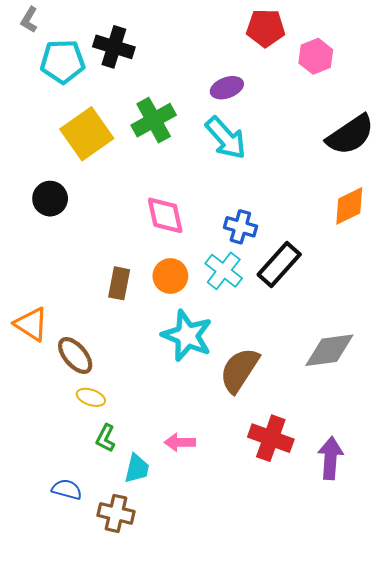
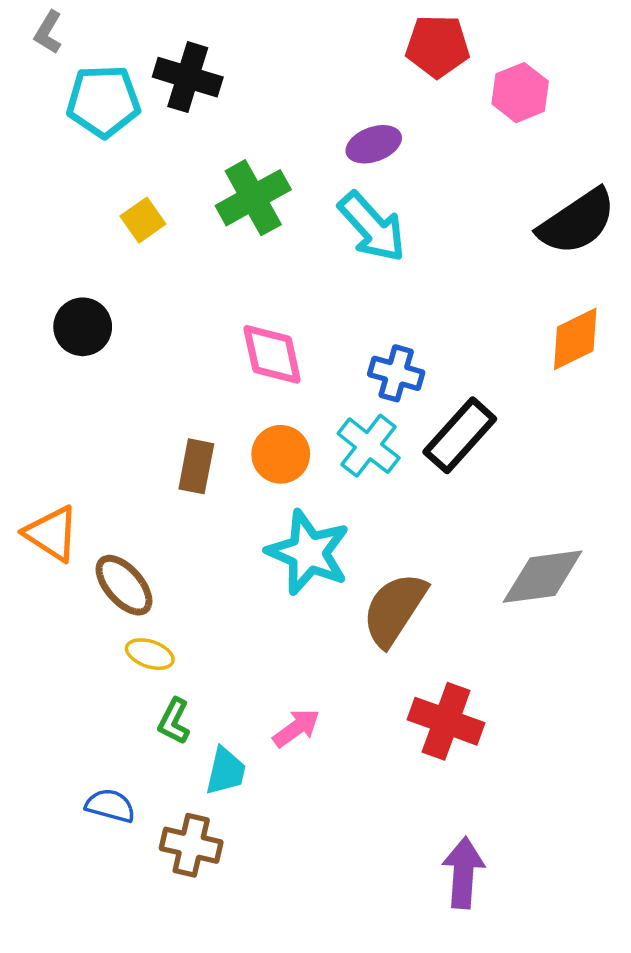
yellow square: (87, 134) -> (143, 220), size x0.5
pink arrow: (180, 442) -> (296, 728), turned 144
purple arrow: (330, 458) -> (463, 873), moved

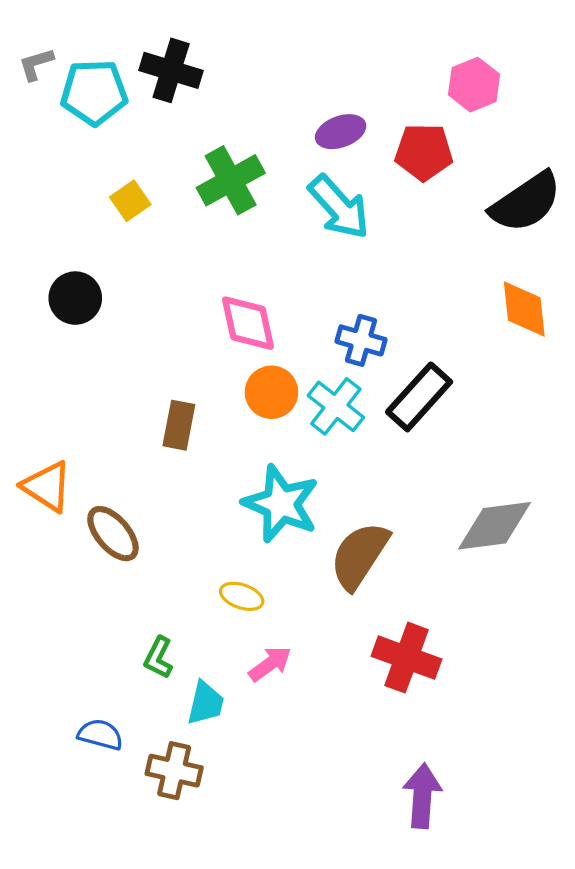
gray L-shape: (48, 32) -> (36, 64), moved, turned 42
red pentagon: (437, 46) -> (424, 152), moved
orange diamond: (575, 339) -> (524, 309), turned -70
orange circle: (281, 454) -> (272, 392), moved
yellow ellipse: (150, 654) -> (242, 596), moved

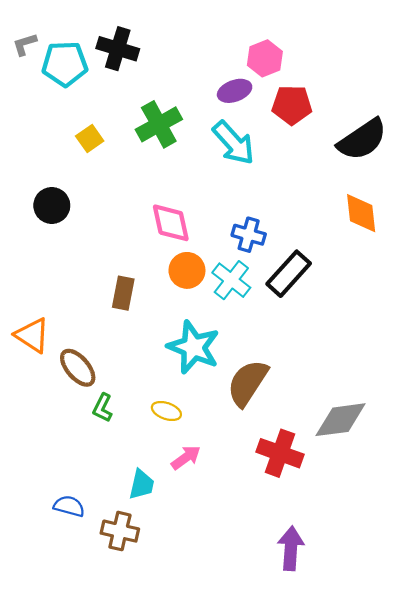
pink hexagon: (474, 85) -> (265, 58), moved
gray diamond: (494, 526) -> (341, 420), moved
green L-shape: (158, 658) -> (103, 408), moved

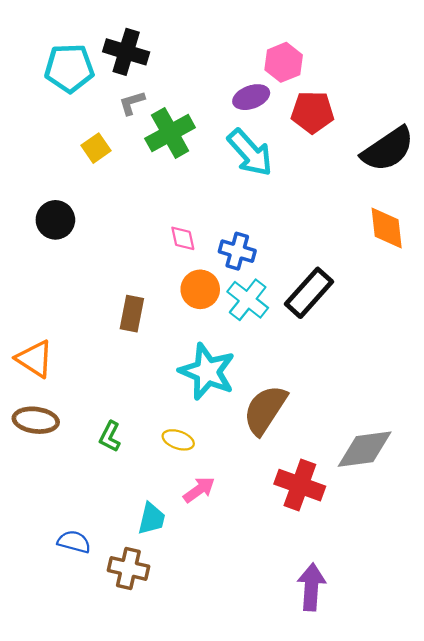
gray L-shape: (25, 44) -> (132, 103), moved
pink diamond: (171, 223) -> (183, 238), size x0.6
blue cross: (249, 235) -> (237, 251), moved
brown ellipse: (78, 368) -> (36, 420), moved, turned -42

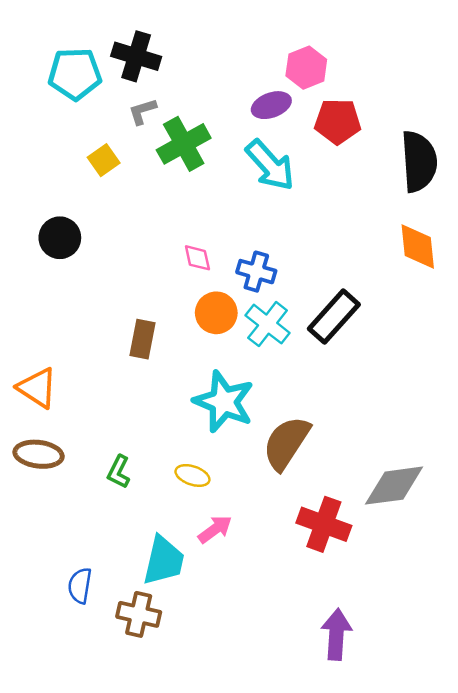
black semicircle: (388, 149) -> (419, 161), turned -60
cyan trapezoid: (152, 519) -> (164, 561), size x1.4
blue semicircle: (74, 542) -> (80, 586), turned -96

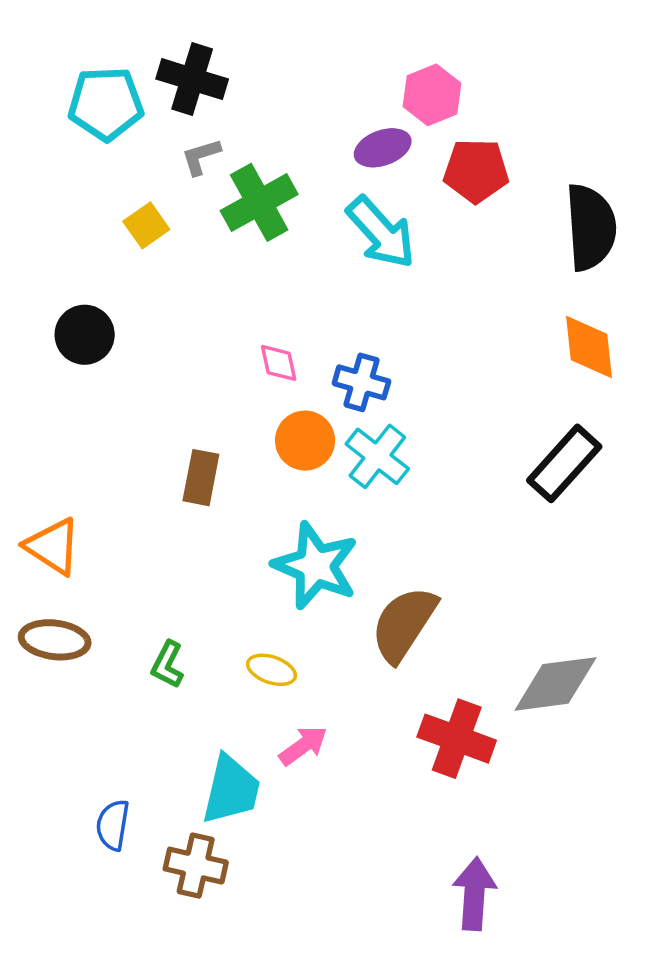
black rectangle: (334, 317) -> (564, 463), moved

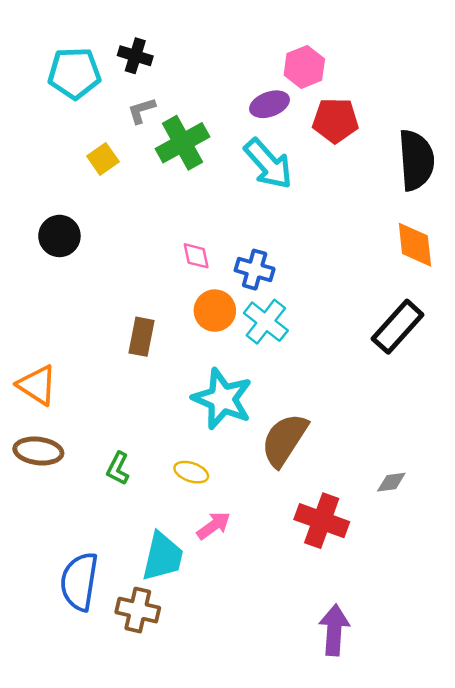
black cross: (192, 79) -> (135, 56), size x0.7
gray diamond: (555, 684) -> (391, 482), size x0.5
blue semicircle: (113, 825) -> (79, 582), size x1.6

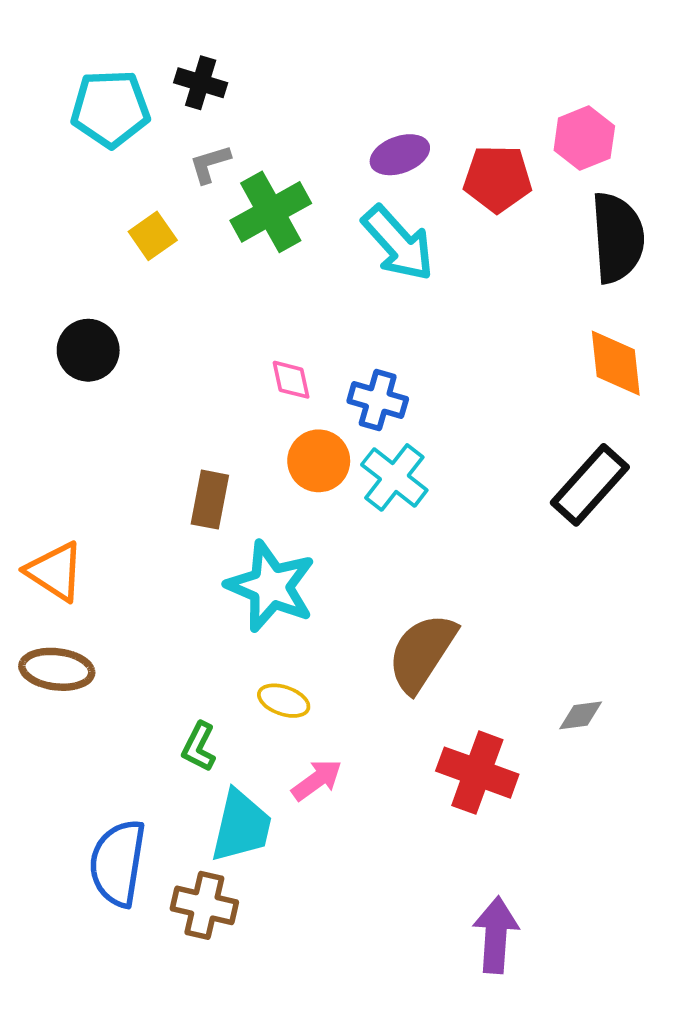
pink hexagon: (304, 67) -> (584, 138), moved
cyan star: (222, 399) -> (271, 586), moved
green L-shape: (118, 468) -> (199, 747), moved

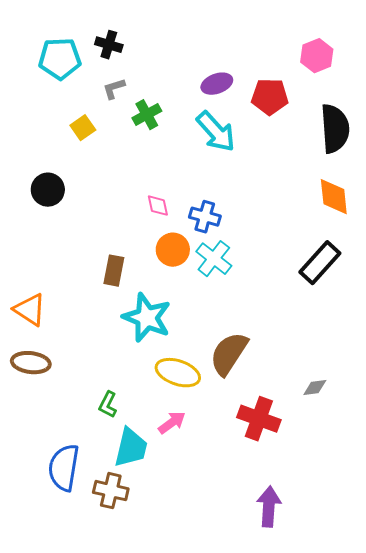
pink hexagon: (584, 138) -> (317, 56), moved
green cross: (271, 212) -> (147, 115), size x0.7
yellow ellipse: (284, 701) -> (178, 373), moved, size x1.6

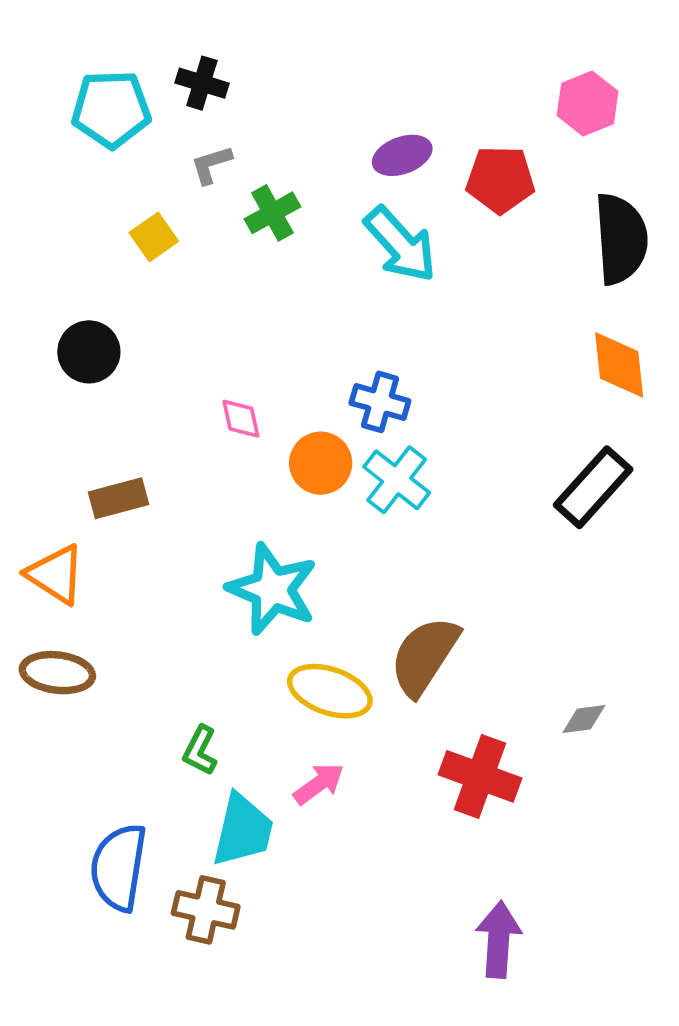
pink diamond: (158, 206) -> (241, 419), moved
brown rectangle: (114, 271) -> (119, 498), moved, turned 64

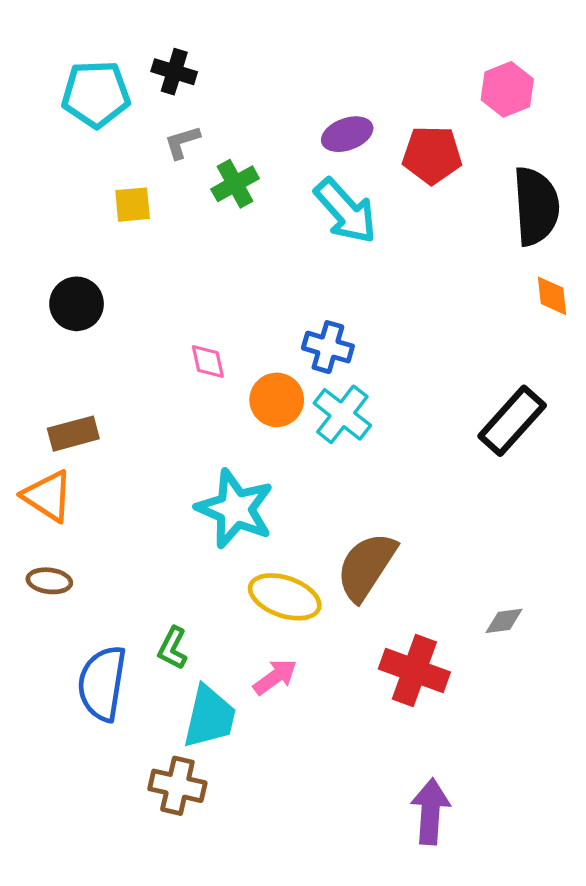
yellow square: (154, 237) -> (133, 205), turned 30
orange diamond: (619, 365) -> (552, 296), moved, size x0.7
brown rectangle: (119, 498) -> (73, 434), moved
brown ellipse: (57, 673) -> (49, 581), size x0.7
blue semicircle: (119, 867) -> (102, 683), moved

